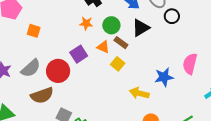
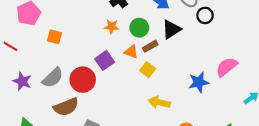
brown rectangle: (121, 43) -> (150, 46), turned -64
pink semicircle: (190, 64) -> (227, 67), turned 40
yellow arrow: (139, 93) -> (159, 102), moved

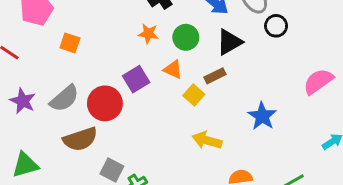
brown rectangle: (150, 46) -> (215, 76), moved
pink semicircle: (227, 67) -> (318, 81), moved
blue star: (199, 82) -> (262, 116), turned -30

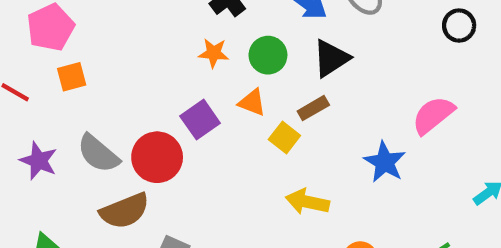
black circle: (276, 26) -> (459, 26), moved
orange square: (70, 43) -> (72, 77), moved, turned -30
pink semicircle: (318, 81) -> (433, 115), moved
gray semicircle: (64, 98) -> (98, 154), turned 84

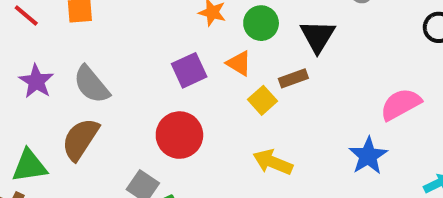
black triangle: (331, 58) -> (318, 36), turned -36
red circle: (157, 157) -> (179, 135), moved
blue star: (385, 162) -> (368, 156), moved
brown semicircle: (125, 211) -> (80, 139), moved, turned 135

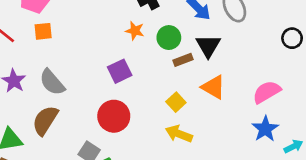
orange triangle: (239, 63) -> (213, 87), moved, size x1.4
brown rectangle: (293, 78) -> (183, 60), moved
yellow square: (263, 100) -> (176, 102), moved
blue star: (368, 156) -> (265, 129), moved

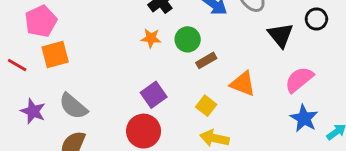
orange square: (43, 31) -> (55, 54), size x1.4
black triangle: (208, 46) -> (280, 35), moved
purple square: (120, 71) -> (154, 95), moved

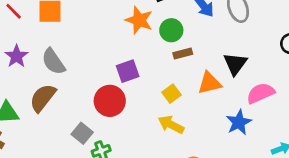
black triangle: (280, 35) -> (235, 64), moved
orange star: (151, 38) -> (139, 20), size x1.5
orange triangle: (243, 84) -> (209, 83), turned -50
blue star: (304, 118) -> (239, 122), moved

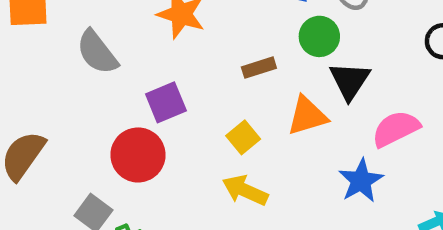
green circle: (171, 30) -> (319, 36), moved
gray semicircle: (53, 62) -> (97, 52), moved

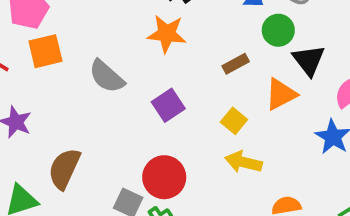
red circle: (138, 155) -> (164, 177), moved

